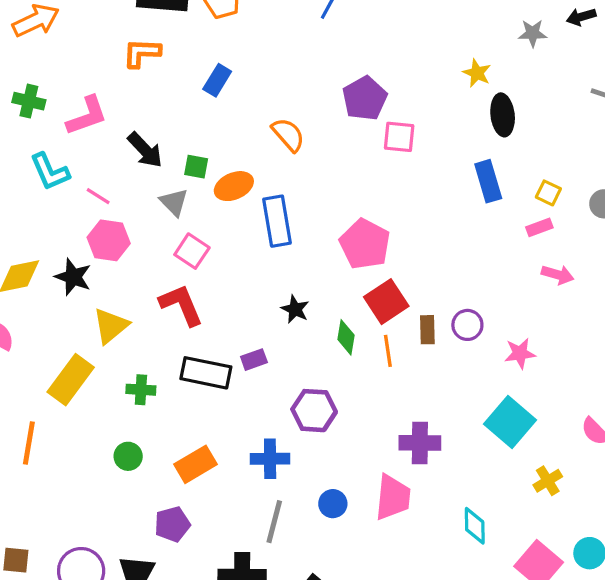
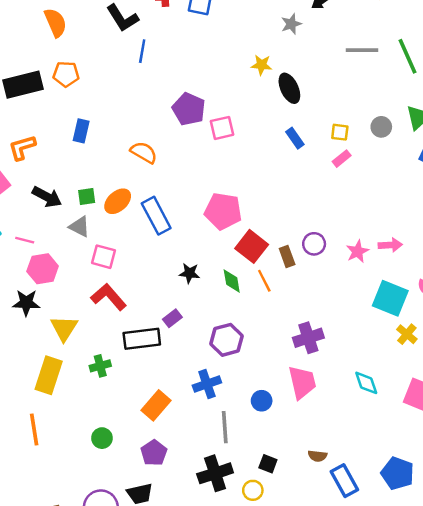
orange L-shape: (142, 53) -> (22, 148), moved
blue rectangle: (488, 181) -> (295, 138), size x0.7
pink arrow: (558, 275) -> (390, 245), moved
cyan square: (510, 422) -> (390, 298), moved
green circle: (128, 456) -> (102, 438), moved

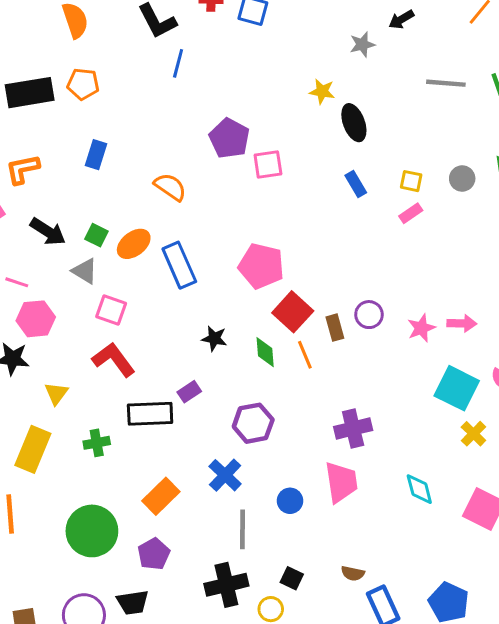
green square: (87, 196) -> (96, 235), turned 30
yellow triangle: (64, 328) -> (56, 393), size x0.7
blue cross: (207, 384) -> (225, 475), turned -32
green circle: (102, 438) -> (92, 531), size x2.0

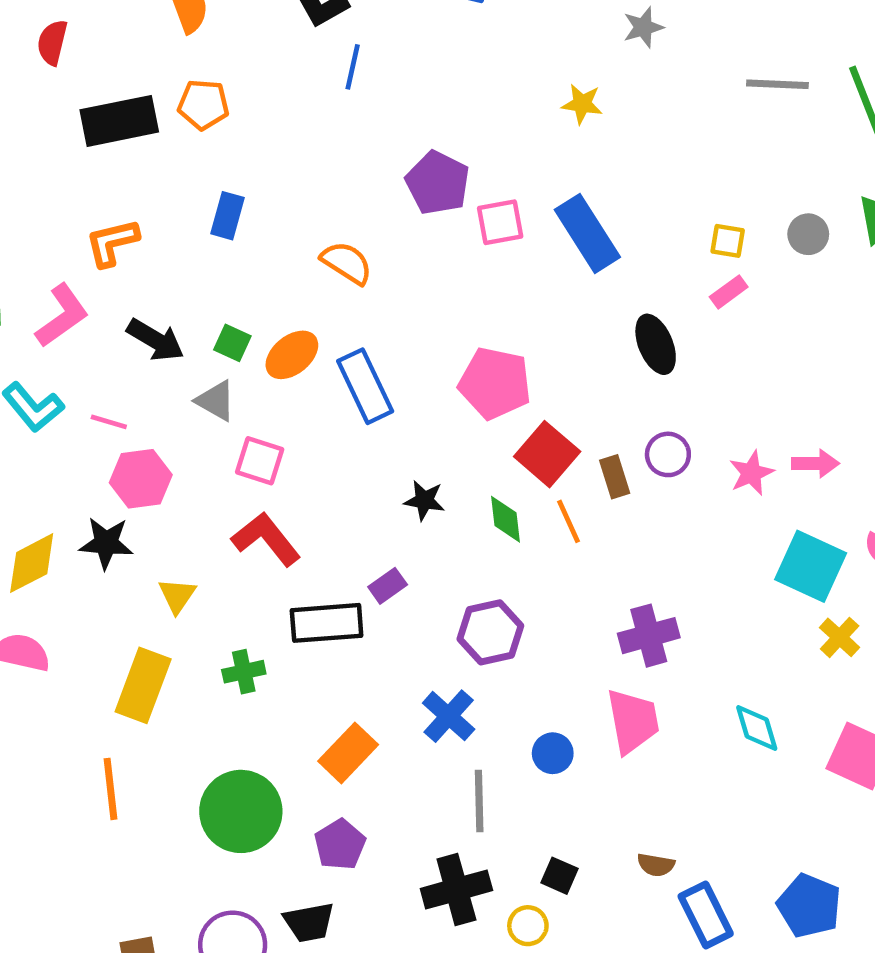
black ellipse: (354, 123) -> (656, 344), moved
blue rectangle: (356, 184) -> (587, 233), moved, size x1.8

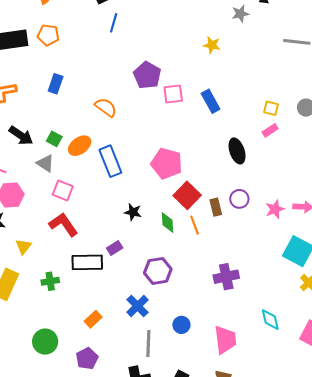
blue rectangle: (587, 233) -> (211, 101), size x0.7
pink trapezoid: (633, 721) -> (225, 340), moved
orange rectangle: (348, 753) -> (93, 319), size x0.7
green circle: (241, 811) -> (45, 342), size x0.7

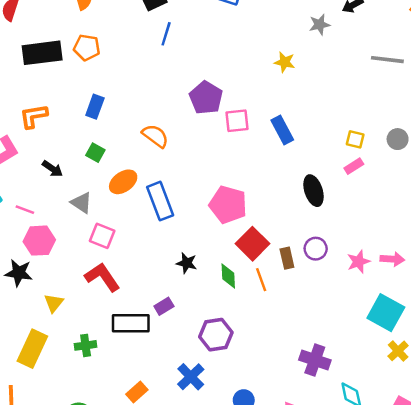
black arrow: (21, 135) -> (52, 169), size x0.7
green square: (54, 139) -> (95, 153), moved
purple cross: (226, 277) -> (315, 360), moved, turned 30

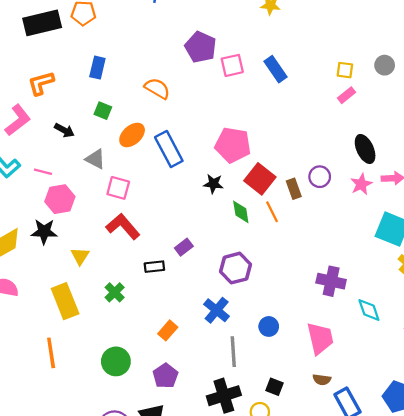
black ellipse: (313, 191) -> (365, 149), moved
black star: (187, 263) -> (213, 184), moved
black rectangle: (131, 323) -> (154, 267), size x0.6
green cross: (86, 345) -> (115, 292), turned -30
yellow rectangle: (32, 349) -> (65, 301), turned -40

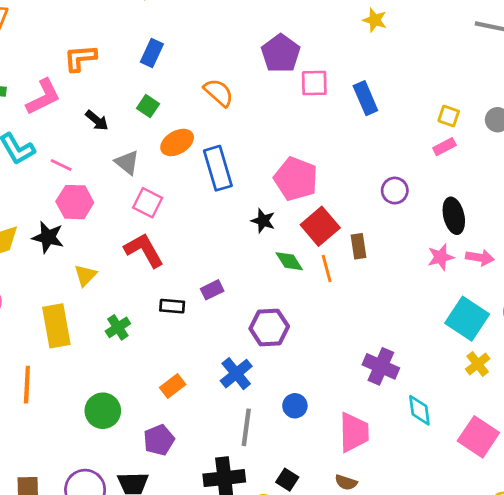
purple circle: (320, 177) -> (395, 191), moved
green diamond: (241, 212) -> (289, 261), turned -35

